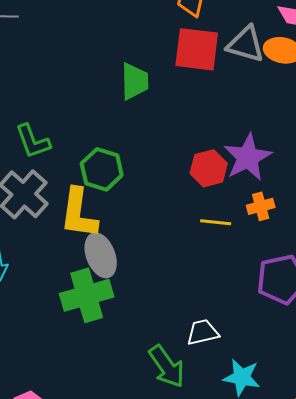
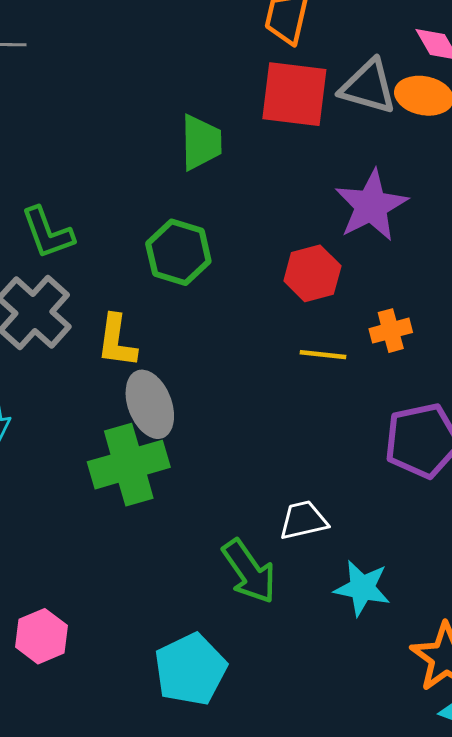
purple star: (248, 157) -> (371, 206), moved
green hexagon: (102, 169) -> (178, 252), moved
yellow L-shape: (79, 213) -> (117, 341), size x0.7

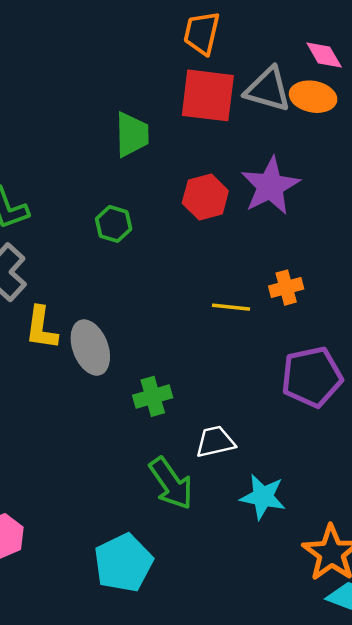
green hexagon: (178, 252) -> (114, 224), size x0.7
red hexagon: (312, 273) -> (205, 197), moved
yellow L-shape: (117, 341) -> (41, 328), moved
green cross: (129, 465) -> (153, 396), moved, size x0.6

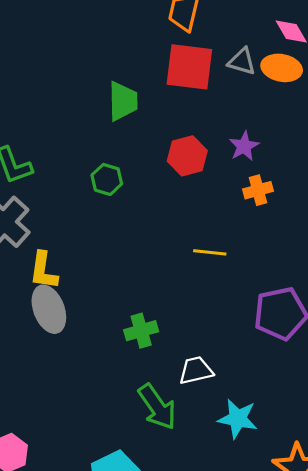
gray triangle: (268, 89) -> (242, 61), size x0.7
purple star: (270, 186) -> (244, 146), size x0.6
orange cross: (286, 288) -> (258, 190), moved
gray ellipse: (90, 348) -> (49, 309), moved

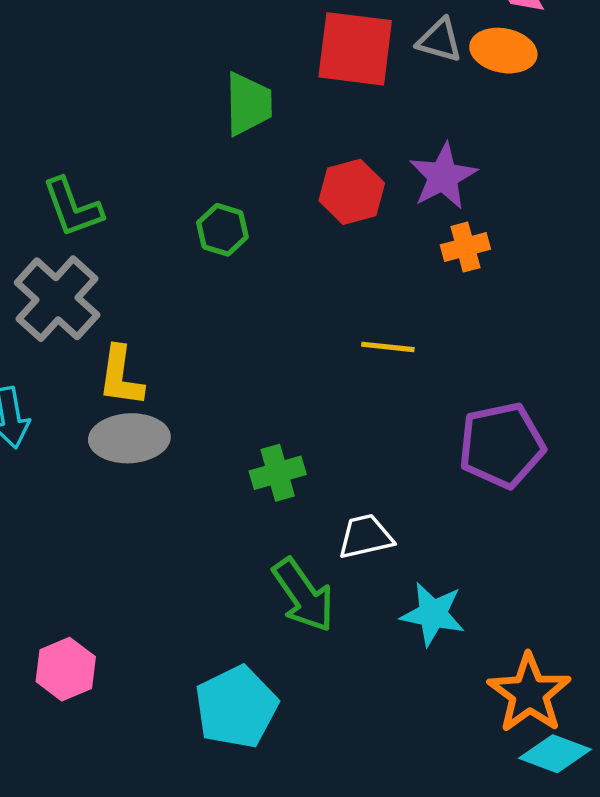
purple star: (244, 146) -> (443, 176), size x1.4
gray ellipse: (49, 309) -> (129, 438), turned -72

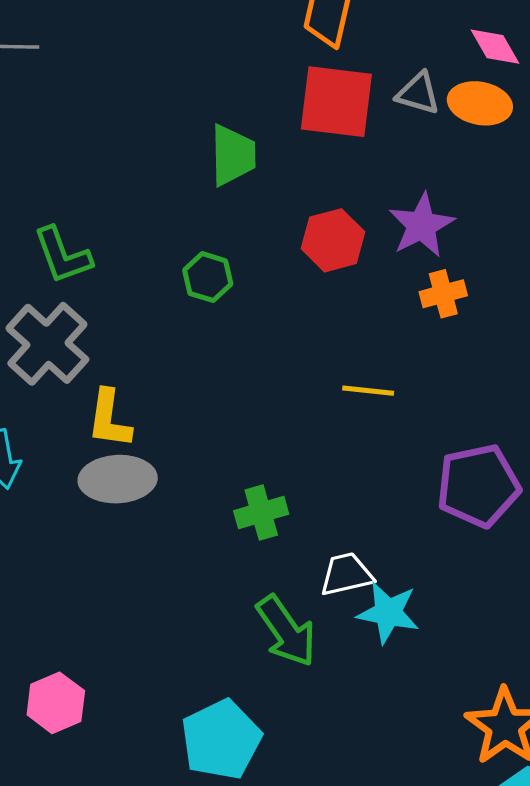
cyan star: (433, 614) -> (388, 613), moved

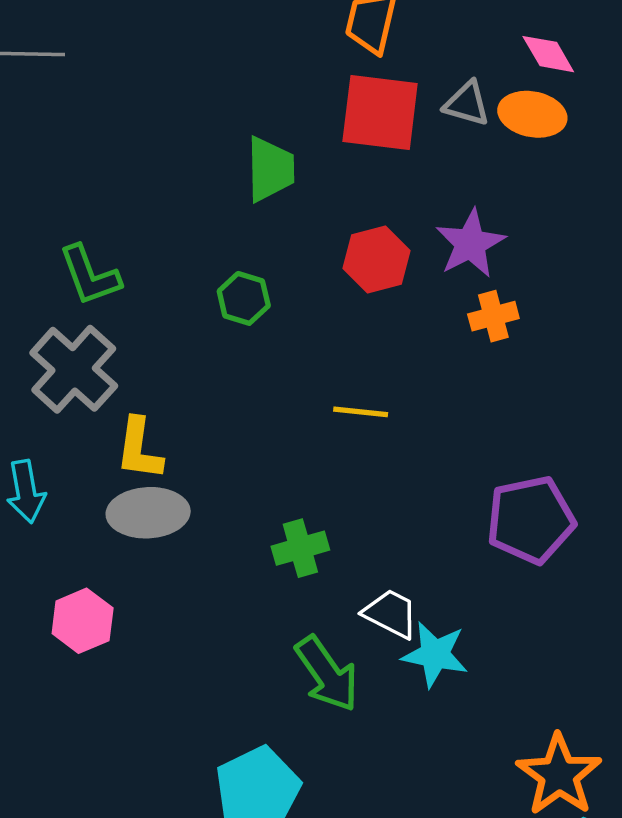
yellow line: (368, 391) -> (361, 412), moved
white trapezoid: (346, 574) -> (391, 614), turned 40
pink hexagon: (56, 703) -> (83, 621), moved

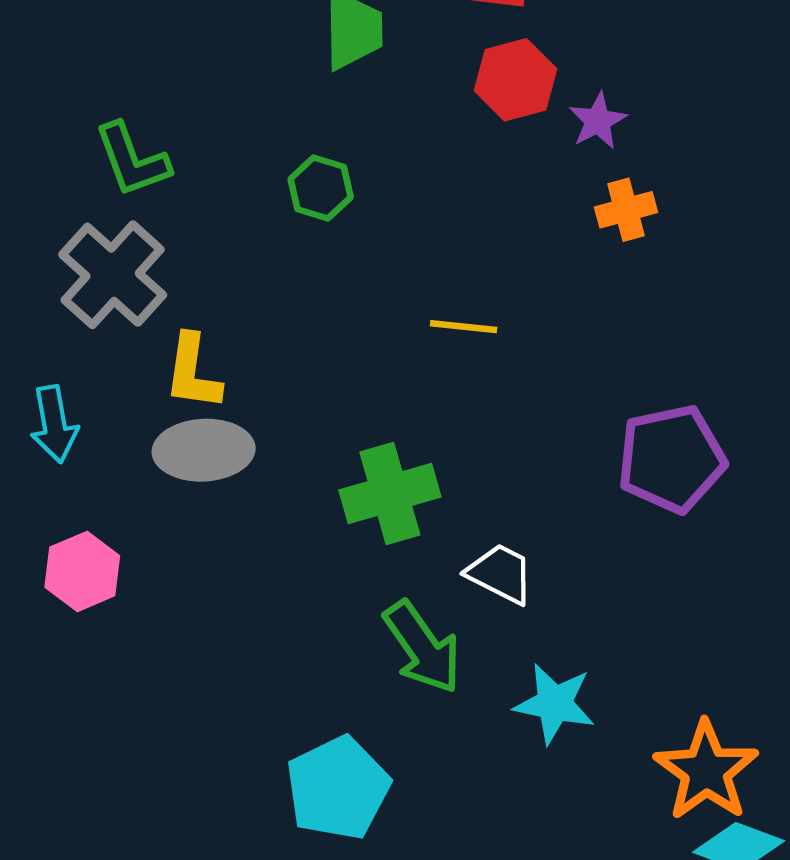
purple star: (470, 244) -> (598, 121), size x0.7
red hexagon: (377, 259) -> (516, 80), moved
green cross: (300, 548) -> (390, 493), size x1.4
pink hexagon: (83, 621) -> (82, 571), moved
cyan star: (435, 654) -> (555, 704), moved

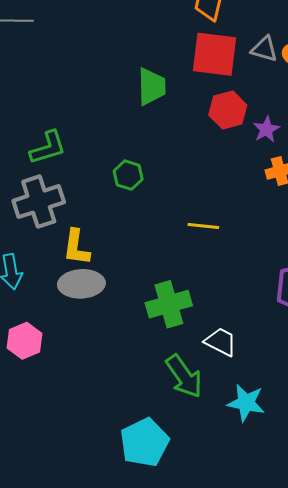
green L-shape: (132, 160) -> (48, 148), turned -87
green hexagon: (321, 188) -> (128, 175), moved
gray cross: (113, 275) -> (39, 202), turned 30

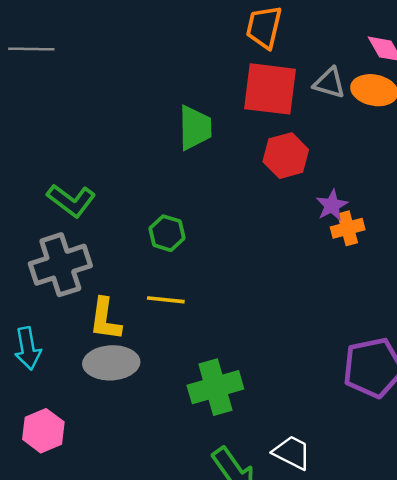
purple star: (266, 129) -> (332, 205), moved
green L-shape: (48, 148) -> (71, 200), turned 54
yellow line: (203, 226) -> (166, 300), moved
white trapezoid: (221, 342) -> (292, 453), moved

